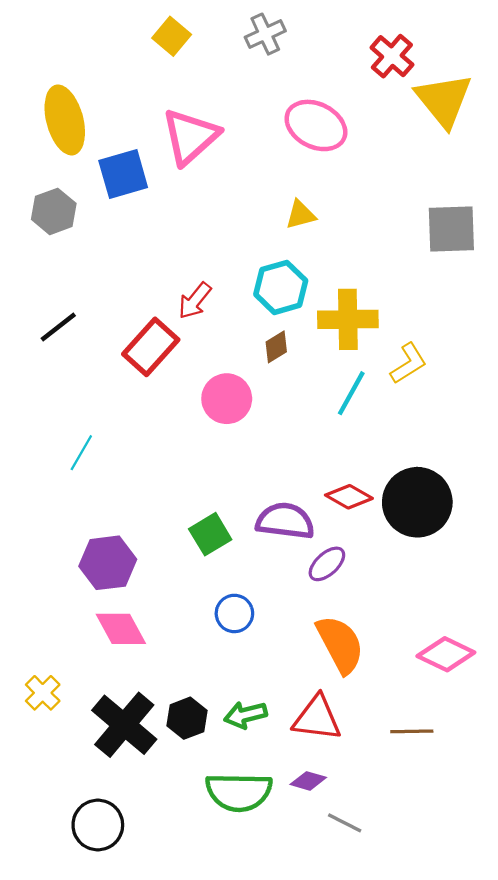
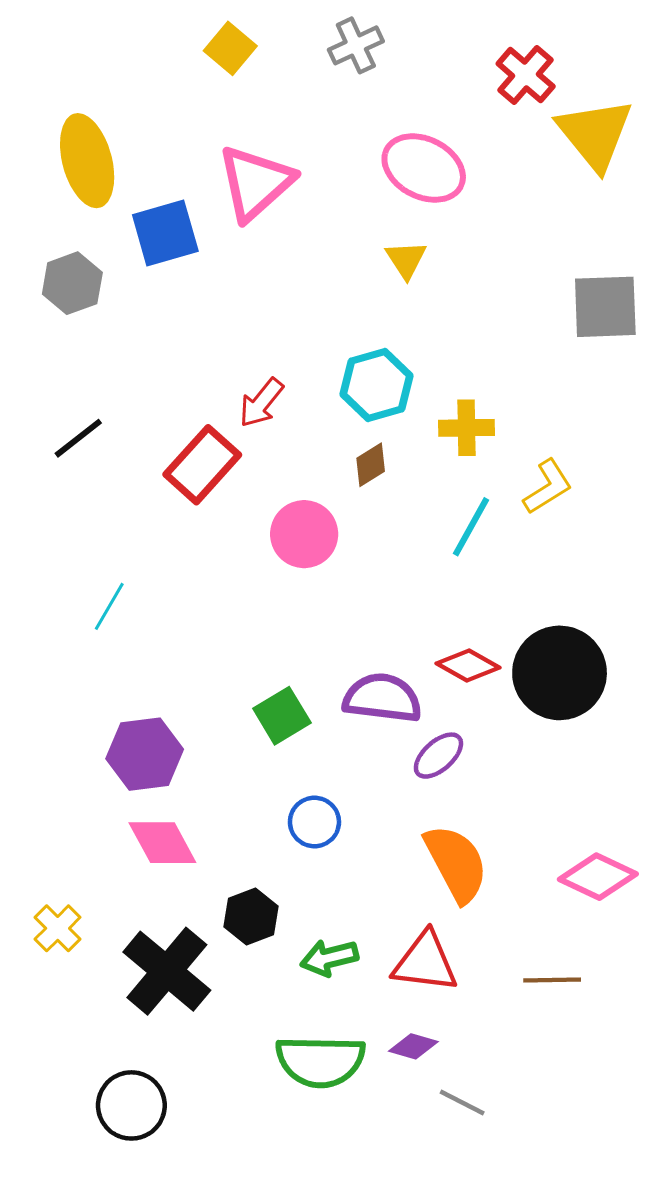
yellow triangle: (301, 215) -> (406, 260), moved, turned -48
yellow cross: (348, 319) -> (467, 428), size x0.7
black hexagon: (187, 718) -> (251, 916), moved

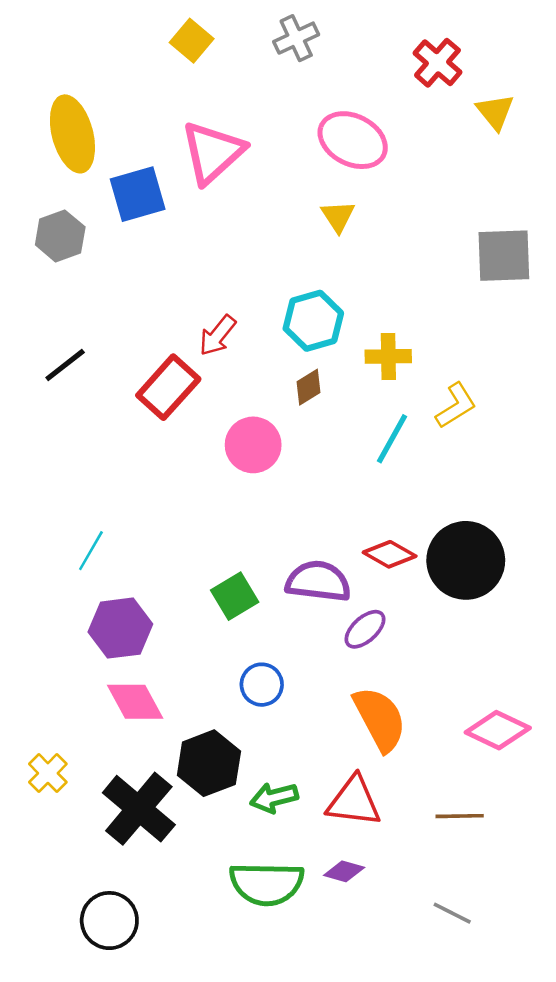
yellow triangle: (595, 134) -> (495, 112), size x0.6
cyan line: (109, 606) -> (91, 551), moved
black hexagon: (251, 916) -> (209, 763), size x1.4
gray line: (462, 1102) -> (452, 913), moved

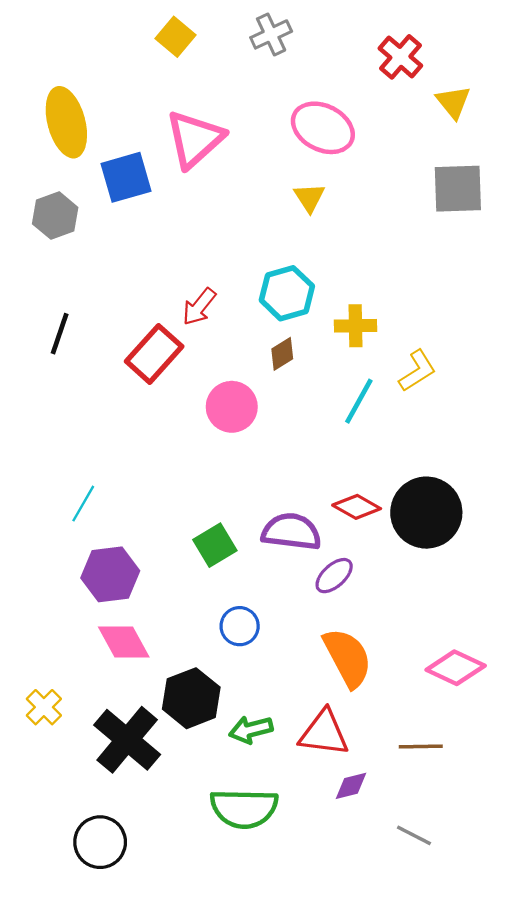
gray square: (504, 256) -> (458, 189), moved
black line: (65, 365) -> (60, 334), turned -33
purple diamond: (344, 871) -> (351, 786), moved, turned -30

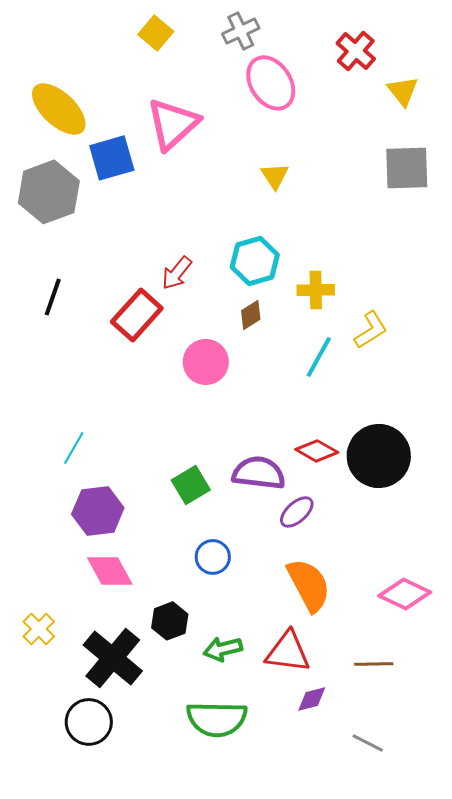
yellow ellipse: (66, 122) -> (59, 109), turned -32
pink ellipse: (323, 128) -> (271, 83), moved, turned 30
gray hexagon: (55, 216) -> (49, 192), size x1.5
black hexagon: (191, 698) -> (170, 621), size x0.7
black circle: (100, 842) -> (89, 722), moved

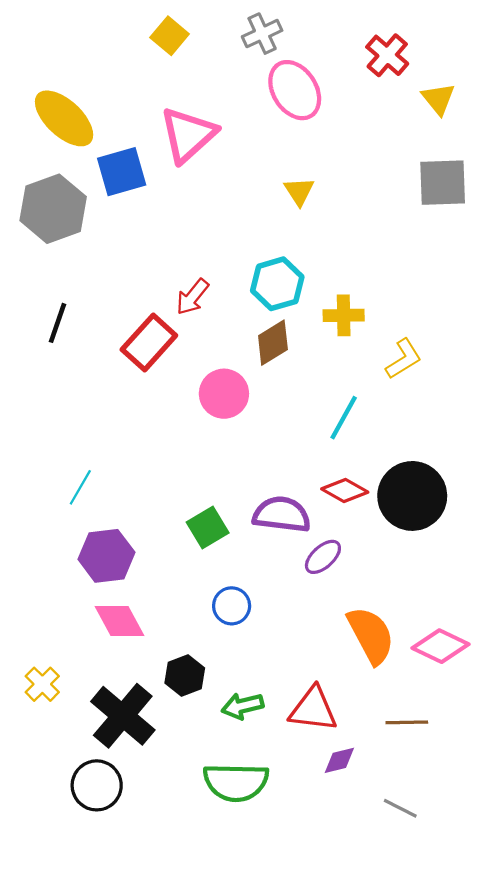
brown diamond: (251, 315) -> (273, 343), size x1.4
cyan line: (319, 357) -> (344, 418), moved
orange semicircle: (309, 585) -> (371, 635), moved

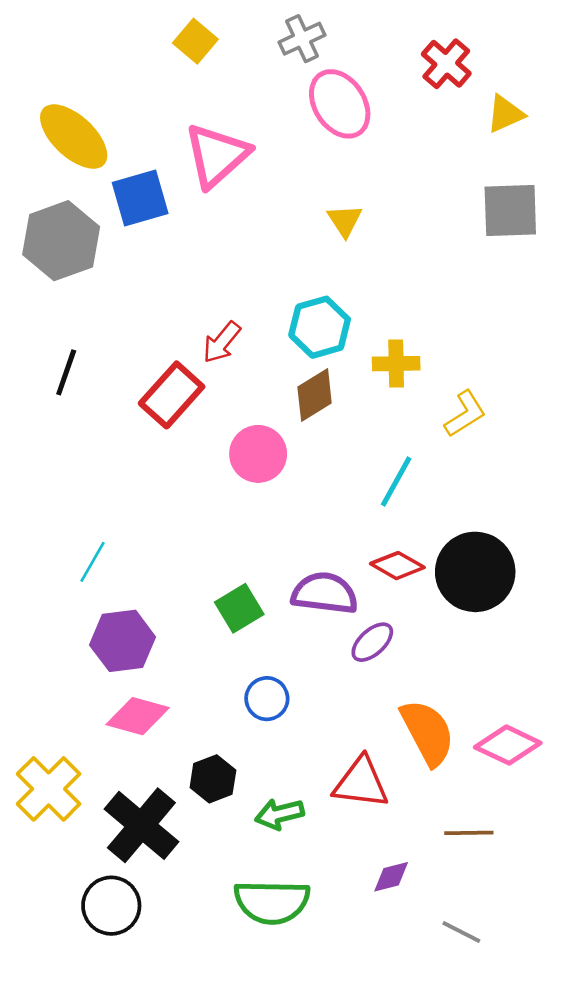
yellow triangle: (438, 99) -> (505, 114), turned 45
pink diamond: (120, 621) -> (138, 716), turned -46
yellow cross: (42, 684) -> (49, 789), size x1.6
red triangle: (313, 709) -> (361, 783), moved

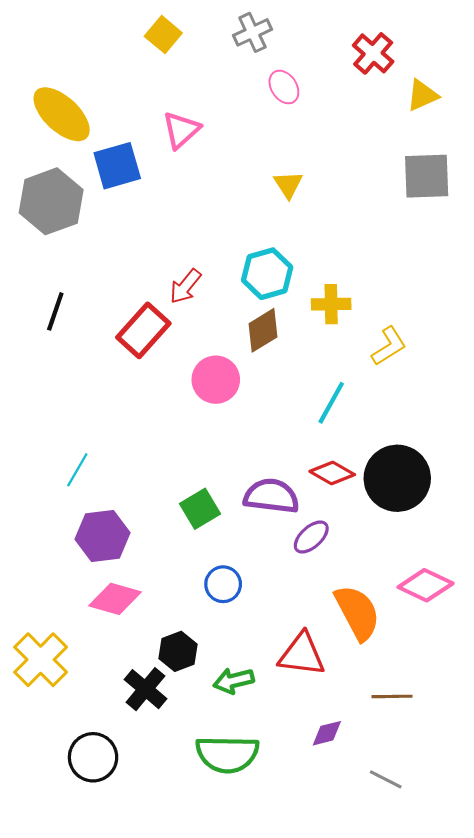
pink ellipse: (340, 104) -> (284, 87), size x0.6
pink triangle: (217, 155) -> (181, 130), size x0.7
pink diamond: (508, 745) -> (426, 585), moved
black cross: (141, 825) -> (145, 689), moved, size x0.7

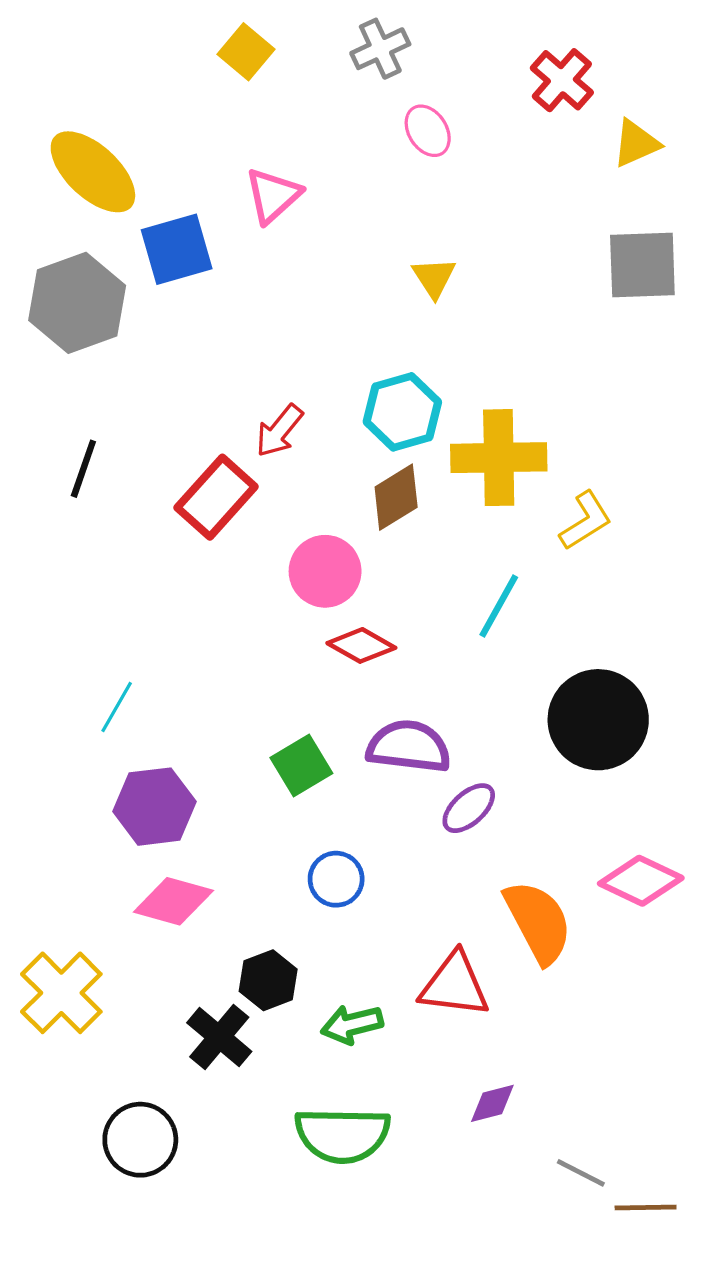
yellow cross: (331, 304) -> (499, 458), size x1.6
red diamond: (332, 473) -> (361, 645), moved
brown line: (392, 696) -> (646, 1208), moved

